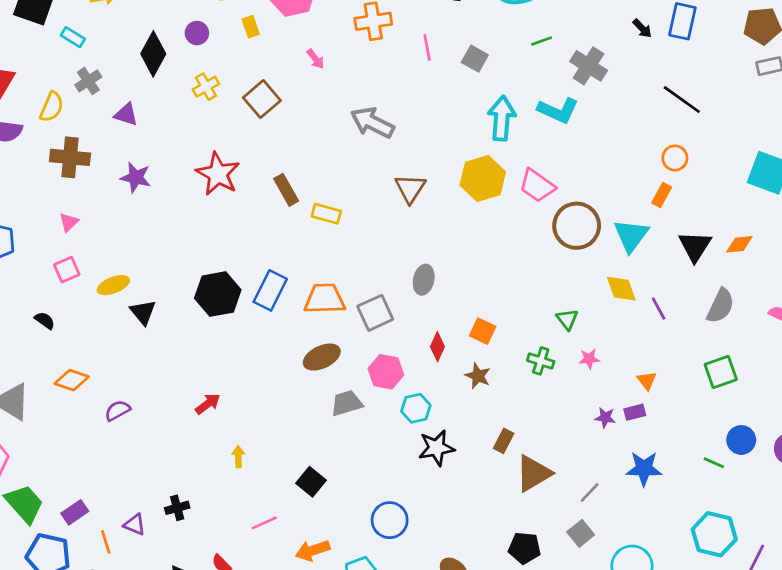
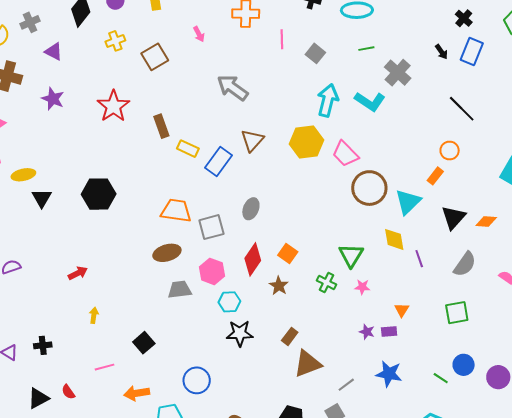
blue rectangle: (270, 290) -> (218, 161), moved
green triangle: (567, 319) -> (351, 255), size x1.5
red diamond: (437, 347) -> (253, 259), size x1.5

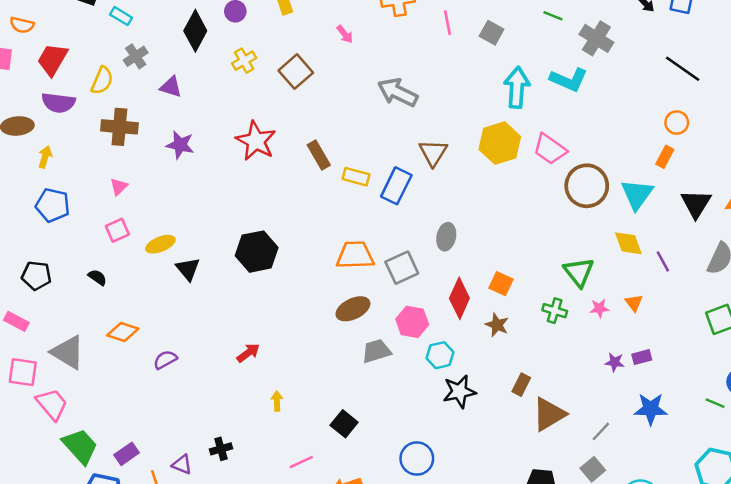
green line: (366, 49) -> (553, 16), turned 42
orange triangle: (402, 310) -> (634, 303), moved

